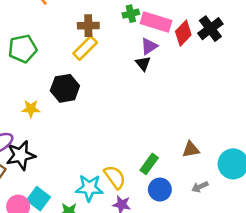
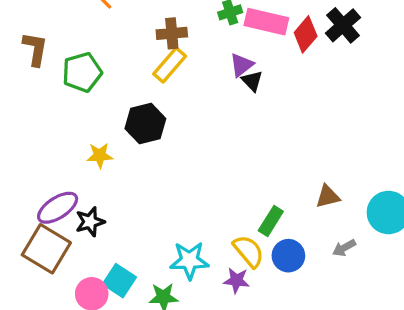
purple triangle: (149, 46) -> (242, 65), moved
black star: (21, 155) -> (90, 222), size x0.7
yellow semicircle: (115, 177) -> (249, 251), moved

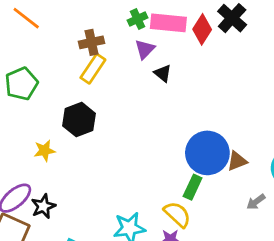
purple triangle: (242, 65) -> (145, 49), moved
blue circle: (288, 256) -> (207, 153), moved, size x1.6

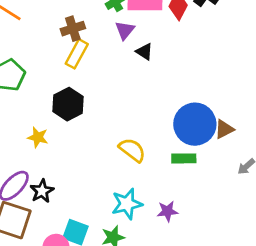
yellow star: (45, 151) -> (38, 137), turned 30
green rectangle: (193, 187) -> (184, 158), turned 70
yellow semicircle: (177, 214) -> (132, 150), moved

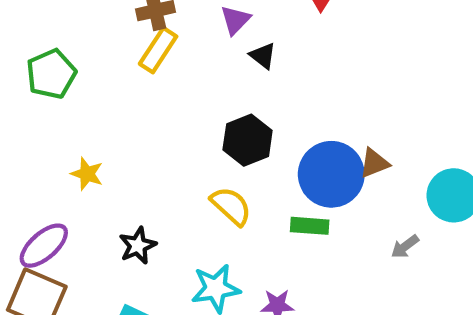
black hexagon: (68, 104) -> (248, 140), moved
brown triangle: (224, 129) -> (374, 163), moved
black star: (42, 191) -> (138, 246), moved

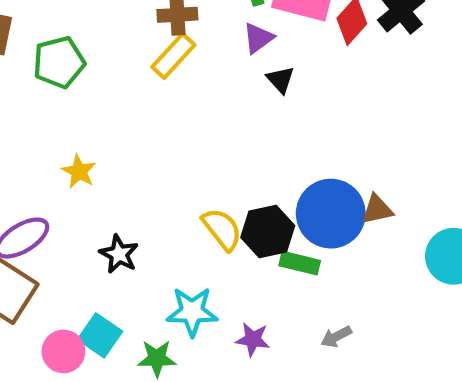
black hexagon: (248, 140) -> (268, 231), moved
black star: (138, 246) -> (119, 254), turned -30
gray arrow: (405, 247) -> (336, 337), moved

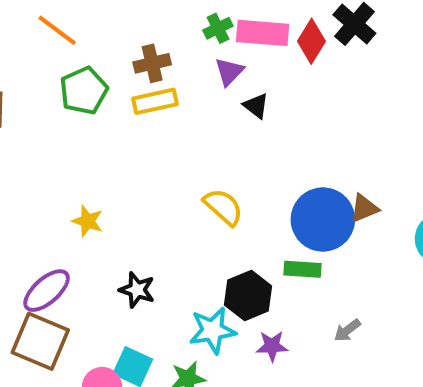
yellow rectangle: (173, 56) -> (155, 101), turned 45
green pentagon: (59, 62) -> (84, 91), moved
yellow semicircle: (222, 229) -> (223, 207), moved
black hexagon: (268, 231) -> (248, 296), moved

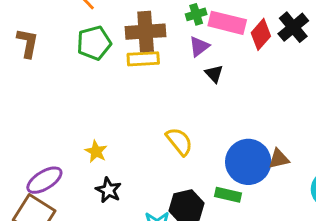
brown cross: (152, 63) -> (146, 32), size x1.5
yellow star: (88, 221) -> (96, 151), moved

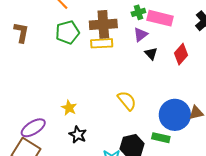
red diamond: (261, 34) -> (181, 54), moved

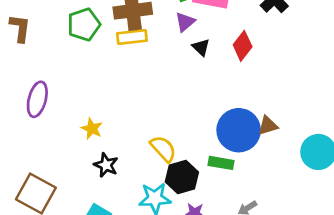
yellow semicircle: (127, 101) -> (163, 149), moved
purple ellipse: (33, 128) -> (37, 99), moved, turned -40

